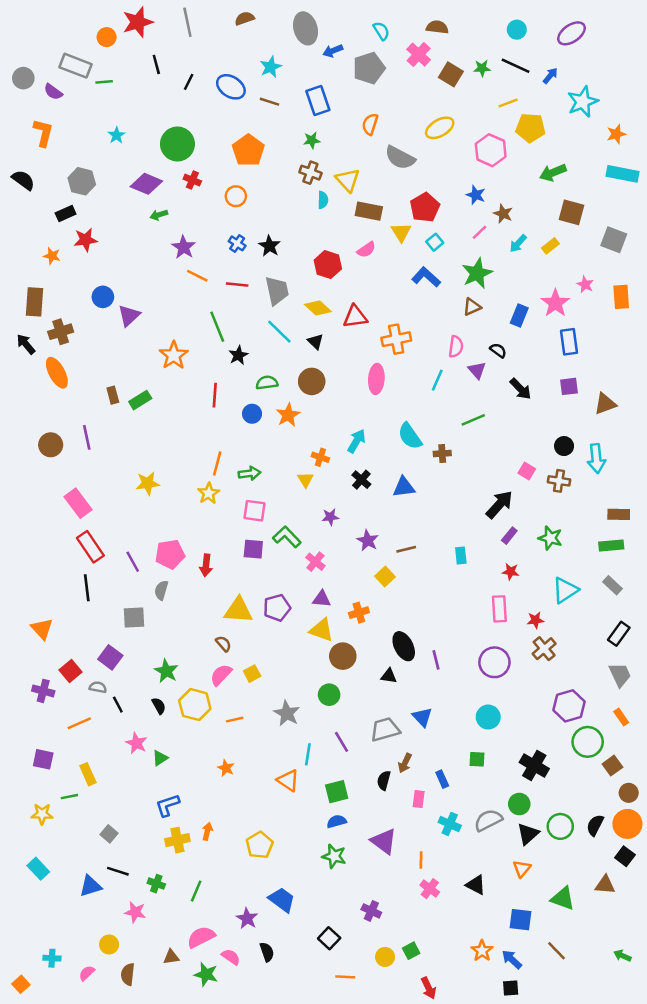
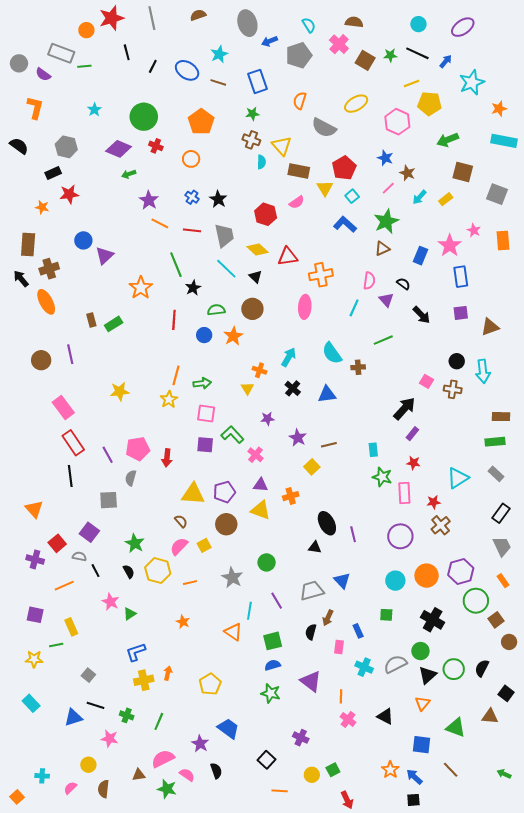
green star: (550, 538) -> (382, 477), moved
brown circle: (343, 656) -> (226, 524), moved
orange circle: (627, 824) -> (427, 576), moved

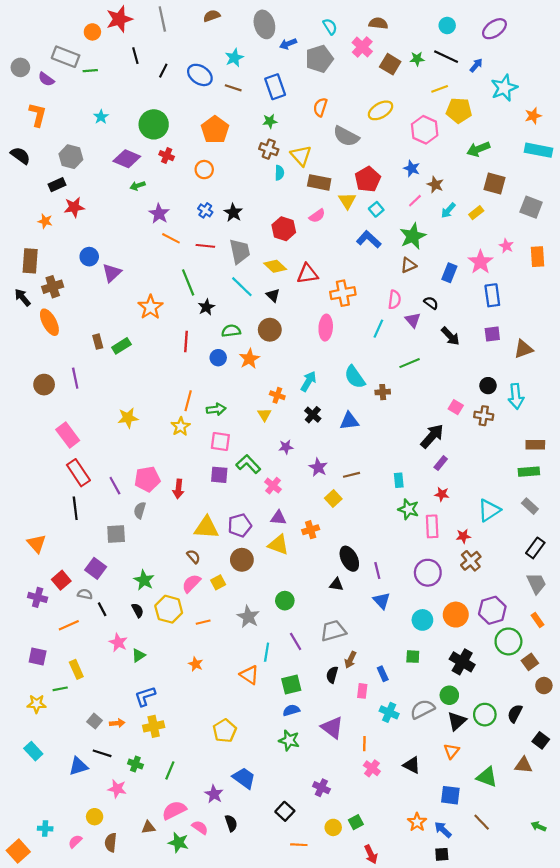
blue triangle: (342, 581) -> (382, 601), moved
orange arrow: (168, 673) -> (117, 723), moved, turned 72
orange square: (17, 797) -> (18, 851), size x1.5

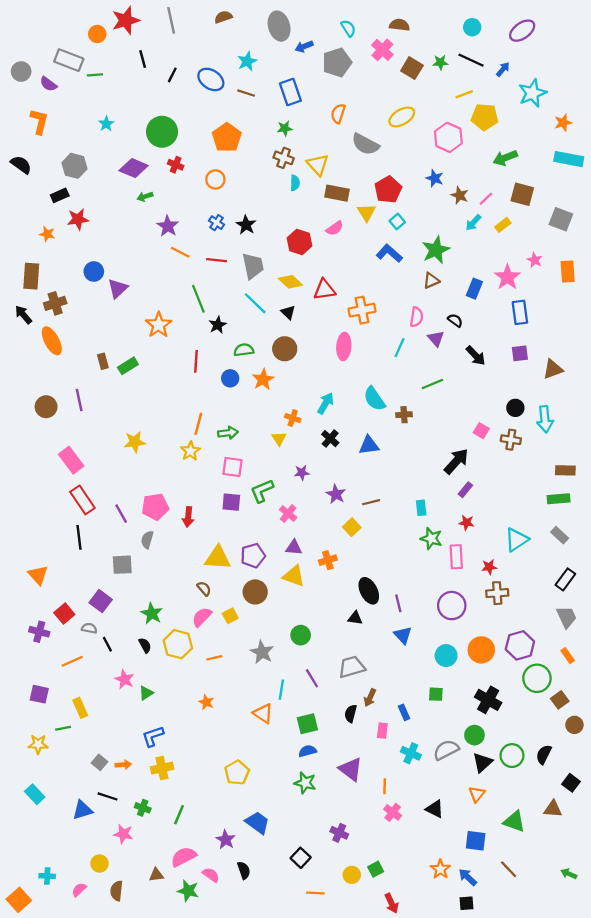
pink line: (415, 201) -> (486, 199), moved
green L-shape: (248, 464) -> (262, 491), turned -70
brown cross: (471, 561) -> (497, 593), turned 36

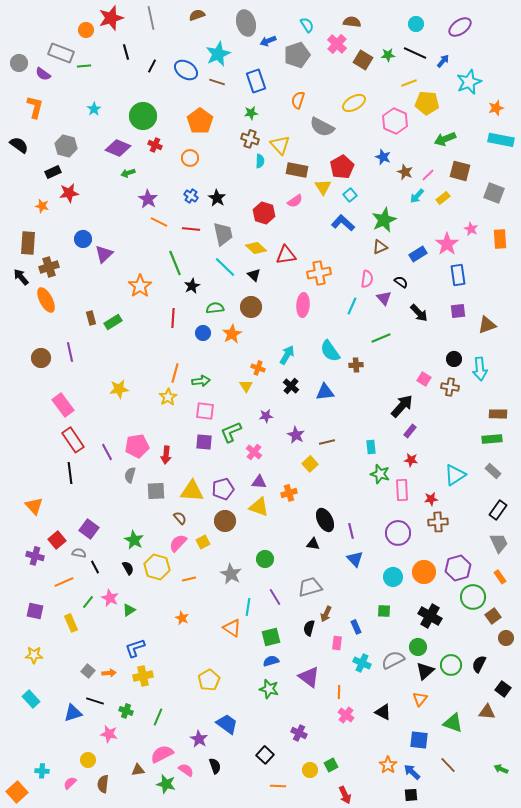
cyan star: (247, 61) -> (218, 54), size x1.4
blue rectangle: (474, 289) -> (418, 254), turned 36
gray square: (122, 565) -> (156, 491), moved
green line: (63, 728) -> (88, 602), moved, turned -40

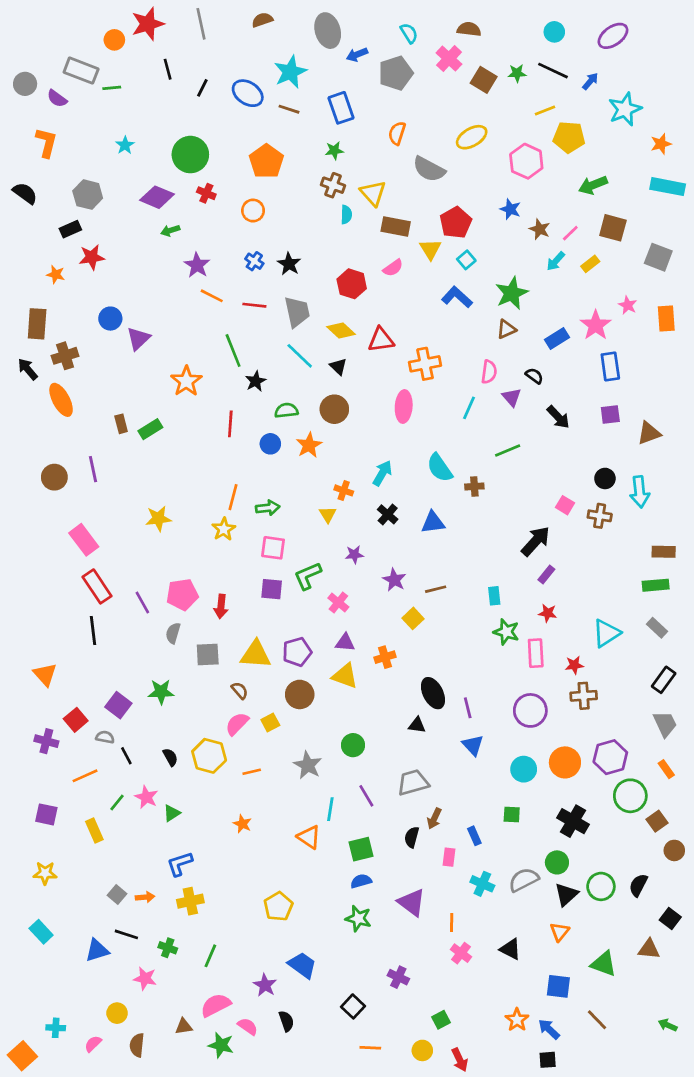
green star: (134, 540) -> (161, 692), moved, turned -30
yellow circle: (310, 770) -> (422, 1050), moved

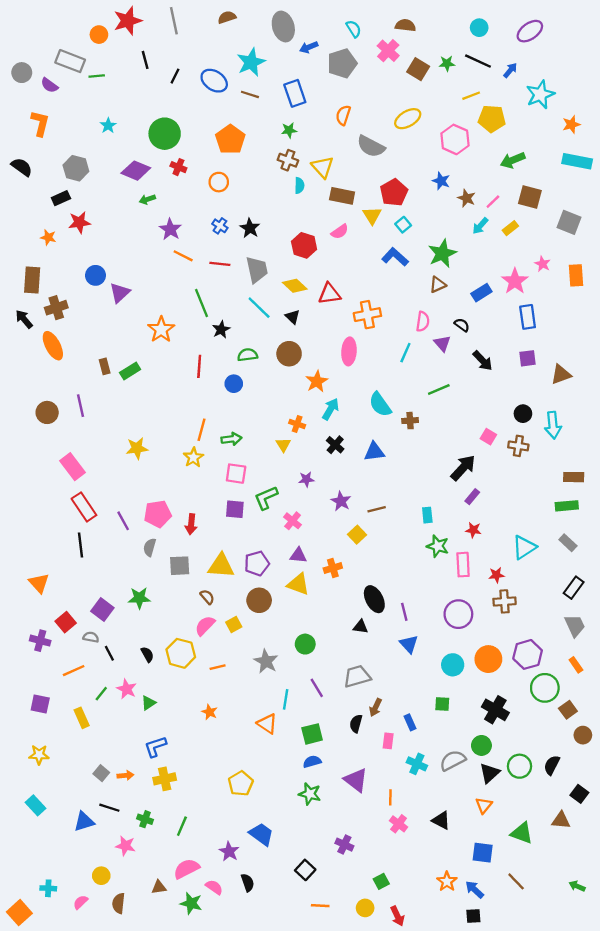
orange star: (309, 445) -> (317, 381), moved

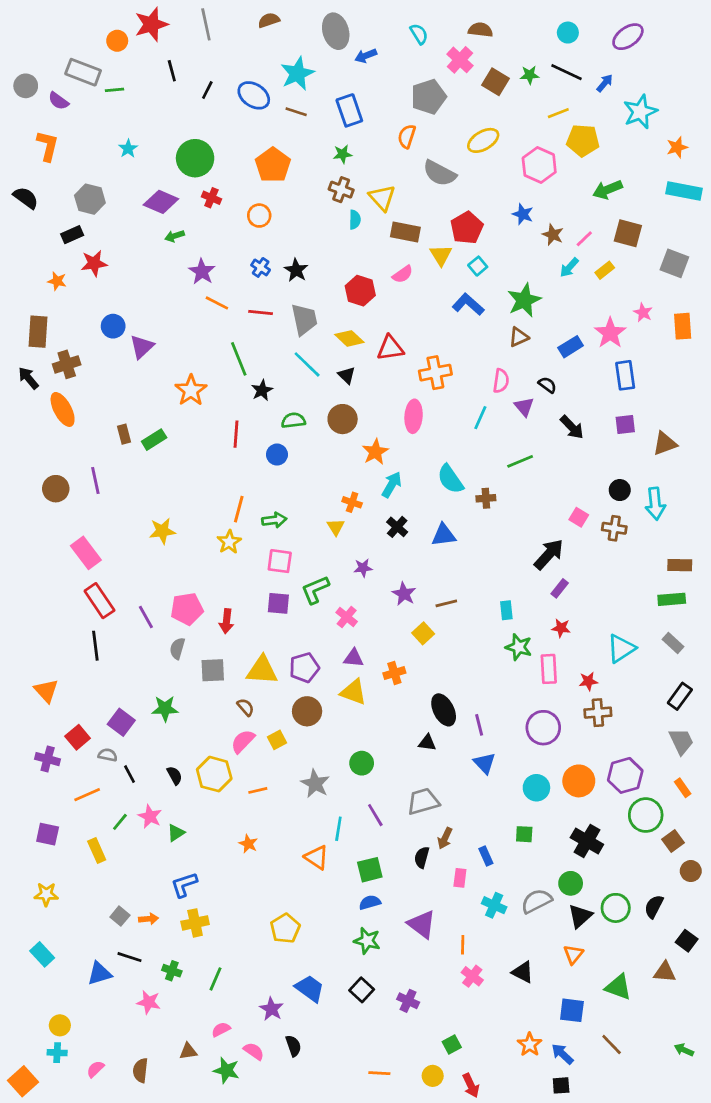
gray pentagon: (342, 63) -> (429, 97), moved
pink semicircle: (187, 869) -> (221, 1029), size x0.6
black square: (305, 870) -> (362, 990), moved
yellow circle: (101, 876) -> (60, 1025), moved

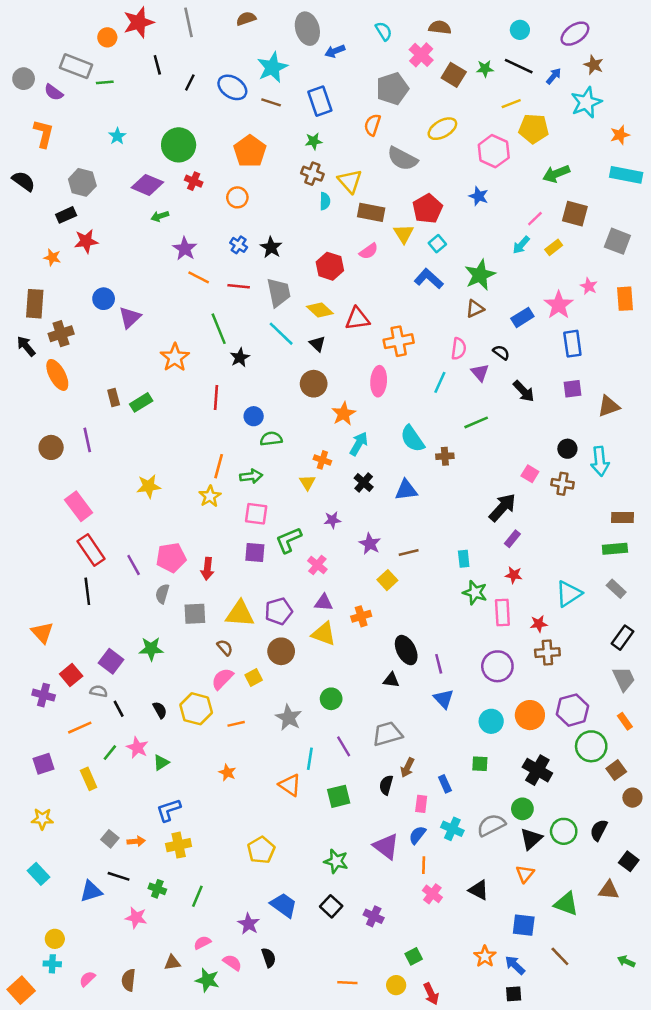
brown star: (553, 235) -> (594, 65), moved
green semicircle: (293, 420) -> (271, 439), moved
purple square: (48, 834) -> (44, 764), turned -30
blue semicircle: (370, 902) -> (417, 835), moved, turned -36

